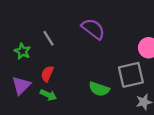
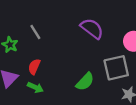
purple semicircle: (93, 29) -> (92, 29), moved
green semicircle: (99, 89) -> (85, 82), turned -66

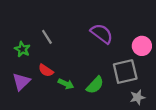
red semicircle: (34, 67) -> (46, 70), turned -80
green arrow: (35, 87) -> (66, 84), moved

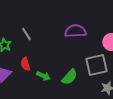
purple semicircle: (102, 34) -> (75, 31), turned -40
red semicircle: (46, 70) -> (25, 64), turned 40

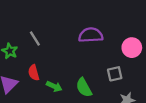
gray square: (96, 65) -> (115, 74), size x0.6
green semicircle: (69, 77) -> (84, 88), turned 108

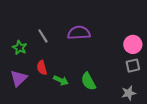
purple semicircle: (91, 35) -> (79, 33), moved
gray square: (115, 74) -> (133, 66), moved

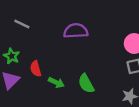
gray line: (43, 36) -> (22, 24), moved, turned -32
green star: (20, 48) -> (12, 56), moved

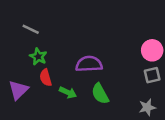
purple semicircle: (76, 31) -> (89, 64), moved
green star: (12, 56) -> (38, 57), moved

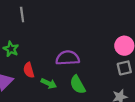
gray line: (31, 29) -> (22, 15), moved, turned 56
green star: (38, 57) -> (11, 49), moved

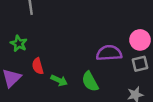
purple semicircle: (68, 58) -> (109, 53), moved

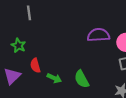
purple semicircle: (109, 53) -> (98, 35), moved

